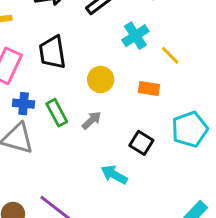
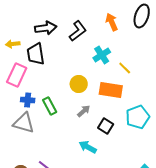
black trapezoid: (52, 52) -> (36, 54), moved
orange rectangle: (149, 89) -> (111, 90), size x1.6
gray arrow: (92, 120) -> (84, 111), moved

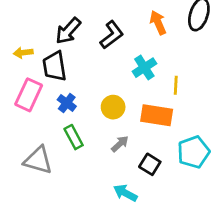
black arrow: (46, 28) -> (68, 31), turned 140
yellow line: (125, 68) -> (176, 85), turned 48
blue cross: (28, 100) -> (67, 103), moved, turned 32

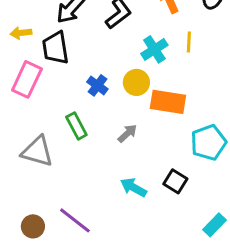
yellow line: (176, 85) -> (189, 42), moved
blue cross: (67, 103) -> (97, 85), moved
yellow circle: (113, 107) -> (136, 82), moved
black square: (150, 164) -> (175, 181), moved

